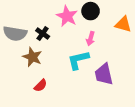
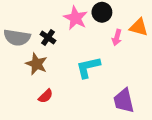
pink arrow: (91, 39) -> (117, 37), moved
purple trapezoid: (104, 74) -> (124, 101), moved

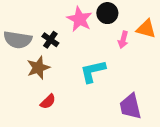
brown star: (36, 64) -> (38, 68), turned 30

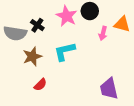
black cross: (50, 40) -> (37, 25), moved
cyan L-shape: (93, 71) -> (65, 51), moved

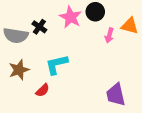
cyan L-shape: (65, 51) -> (57, 64), moved
brown star: (32, 56) -> (19, 70), moved

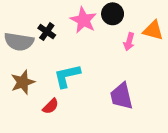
purple trapezoid: (116, 95) -> (121, 96), moved

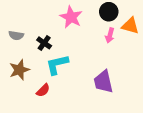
black circle: (113, 14) -> (109, 12), moved
black cross: (47, 32) -> (44, 43), moved
gray semicircle: (19, 42) -> (16, 35), size x0.6

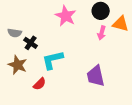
black cross: (44, 43) -> (31, 43), moved
brown star: (19, 70) -> (18, 65), turned -30

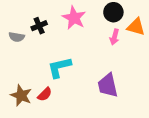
black cross: (31, 43) -> (39, 26), moved, turned 32
brown star: (18, 65) -> (21, 95), moved

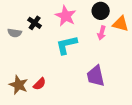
black cross: (39, 26) -> (35, 23), turned -32
cyan L-shape: (59, 67) -> (67, 45), moved

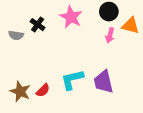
cyan L-shape: (67, 45) -> (72, 80), moved

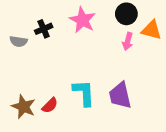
black cross: (38, 25) -> (44, 29), turned 32
cyan L-shape: (72, 80) -> (84, 93), turned 100

